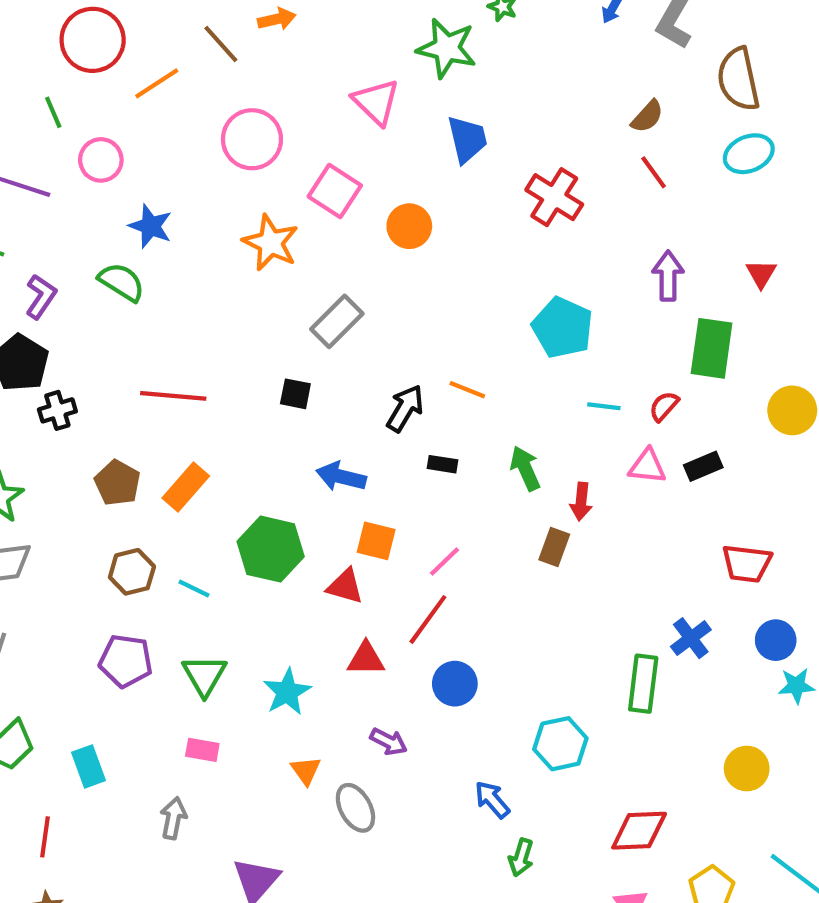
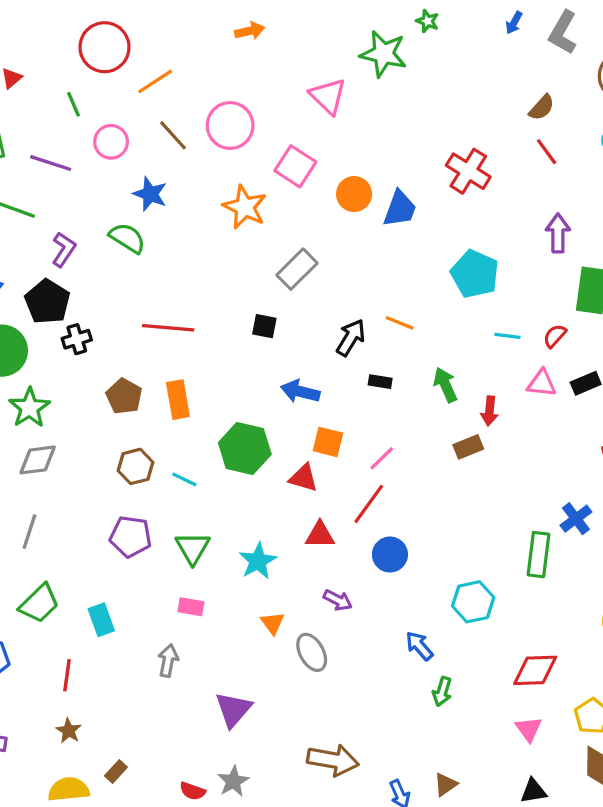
brown line: (221, 44) -> (173, 135), moved
blue trapezoid: (467, 139) -> (400, 209), moved, turned 33
orange rectangle: (186, 487) -> (178, 400), turned -51
brown rectangle: (554, 547) -> (468, 447), turned 48

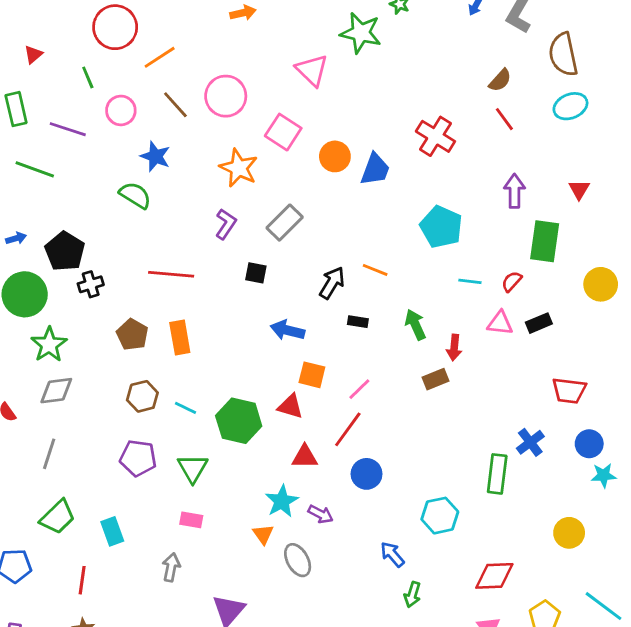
purple L-shape: (64, 249) -> (226, 224), moved
green hexagon: (245, 448) -> (239, 421), moved
cyan star: (258, 561) -> (282, 501), moved

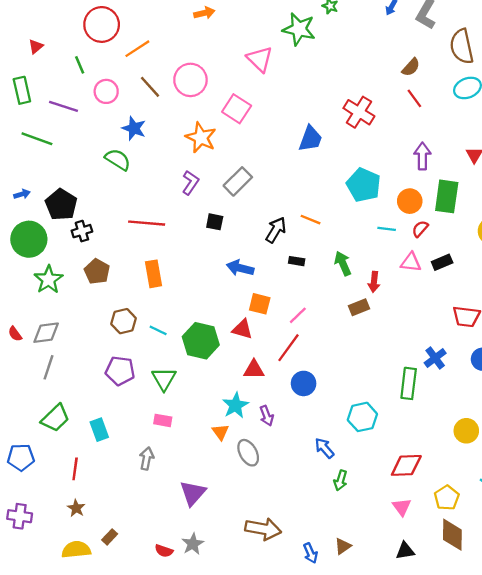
orange circle: (335, 156) -> (410, 201), moved
brown pentagon: (132, 335) -> (97, 271), moved
gray diamond: (56, 391) -> (46, 333), moved
purple arrow: (321, 514) -> (267, 416), turned 42

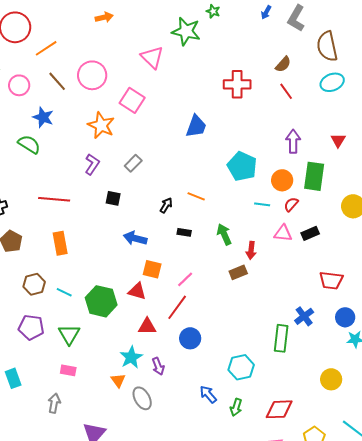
red cross: (359, 112) -> (237, 84), moved, turned -32
gray rectangle: (238, 181) -> (133, 163), size x0.7
black arrow: (276, 230) -> (166, 205), size x0.7
green arrow: (340, 480) -> (236, 407), moved

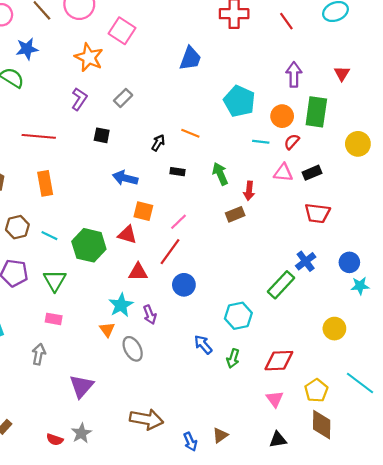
blue star: (43, 117) -> (27, 49), turned -30
red trapezoid: (331, 280) -> (317, 213), moved
green rectangle: (281, 338) -> (281, 285), turned 36

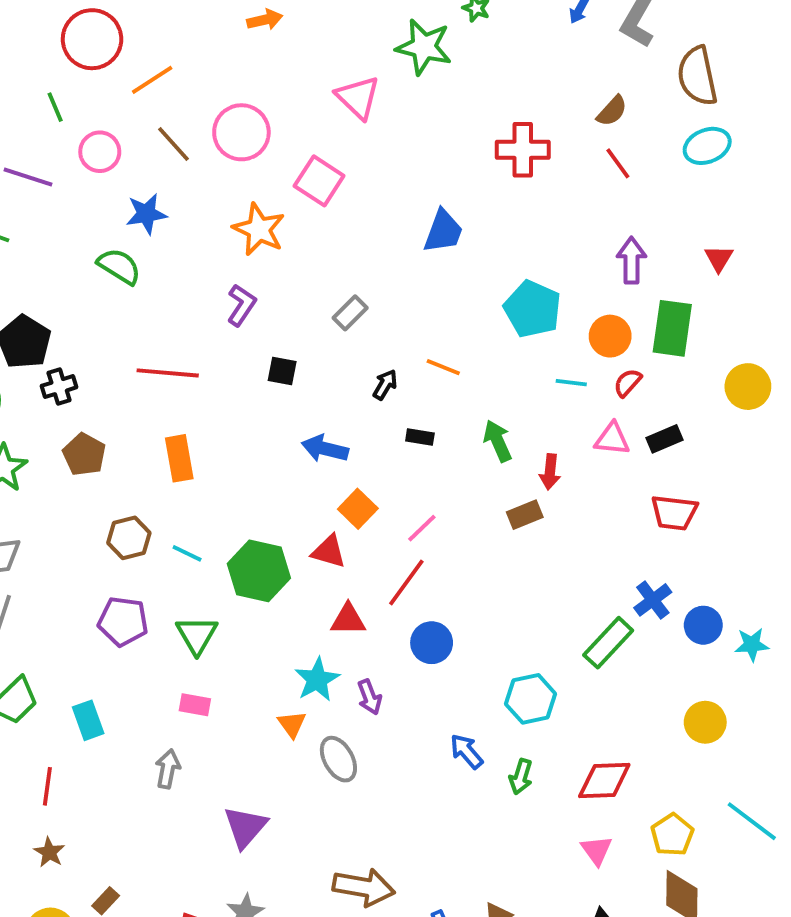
gray rectangle: (123, 98) -> (350, 313), moved
orange square: (143, 211) -> (358, 509), turned 30
blue circle: (349, 262) -> (703, 625), moved

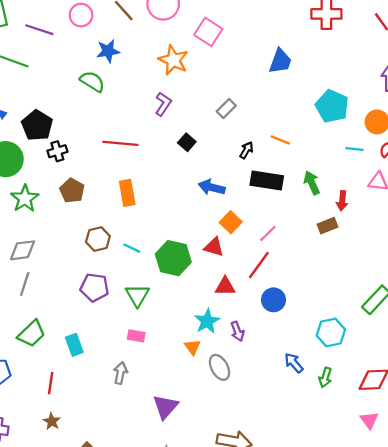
black square: (282, 371) -> (187, 142), turned 30
black rectangle: (420, 437) -> (267, 181), size x2.0

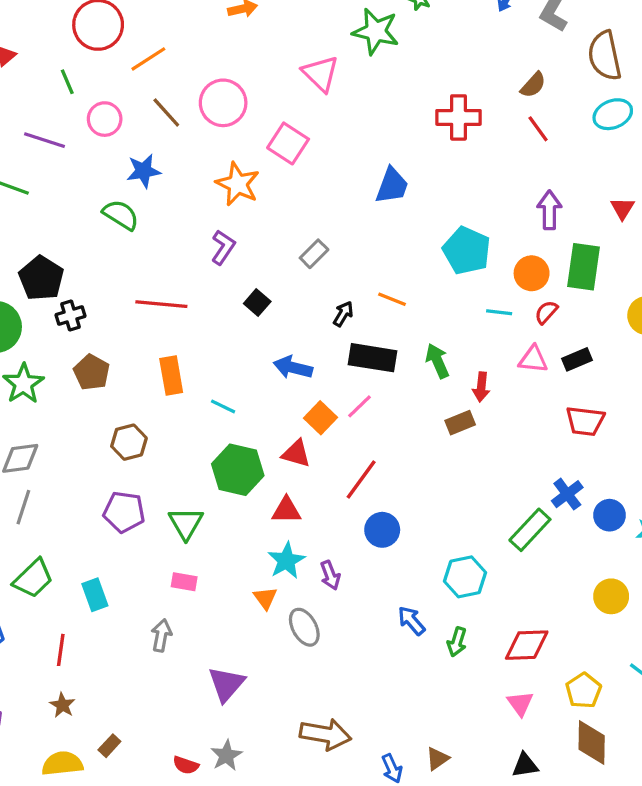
pink line: (268, 233) -> (359, 406), moved
cyan line: (132, 248) -> (223, 406), moved
red triangle: (225, 286) -> (286, 510), moved

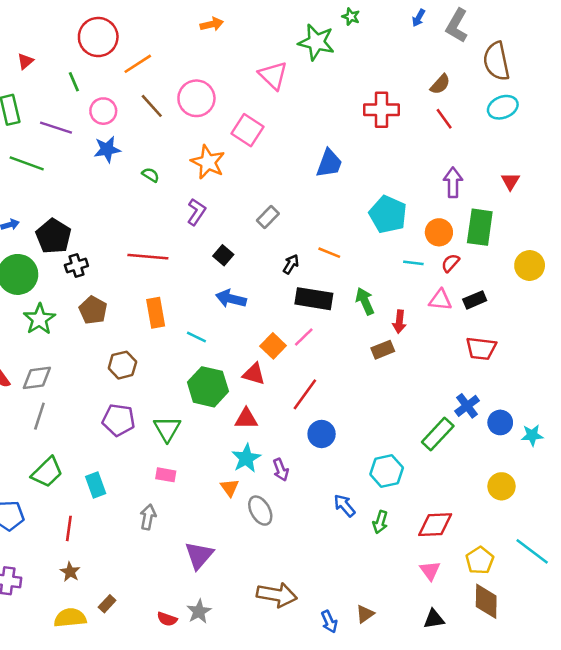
blue star: (144, 171) -> (107, 149), moved
green semicircle: (121, 215) -> (150, 175), moved, size x0.6
blue arrow: (293, 367) -> (231, 299), moved

